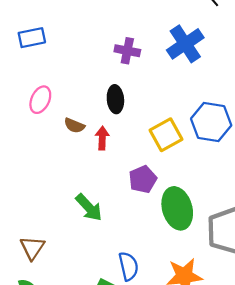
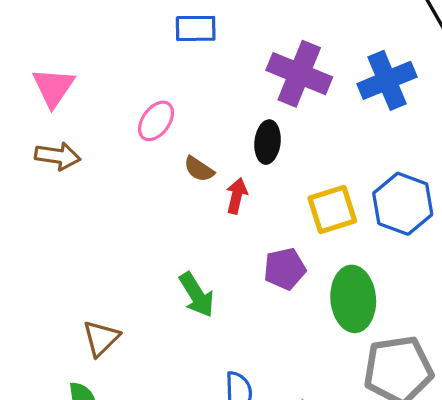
blue rectangle: (32, 38) -> (196, 28), moved
purple cross: (127, 51) -> (299, 74), size x1.6
green ellipse: (177, 208) -> (353, 299), moved

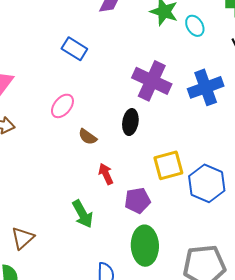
blue rectangle: (196, 28) -> (74, 49), moved, turned 30
red arrow: (237, 196) -> (106, 174), moved, turned -40
blue hexagon: (403, 204) -> (207, 183), moved
green ellipse: (353, 299) -> (145, 246), moved

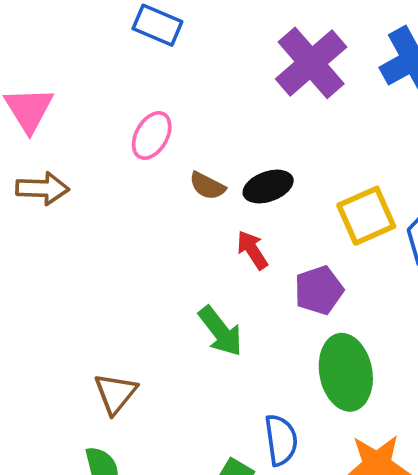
purple cross: (152, 81) -> (311, 63), turned 33
black ellipse: (130, 122) -> (268, 187), moved, turned 70

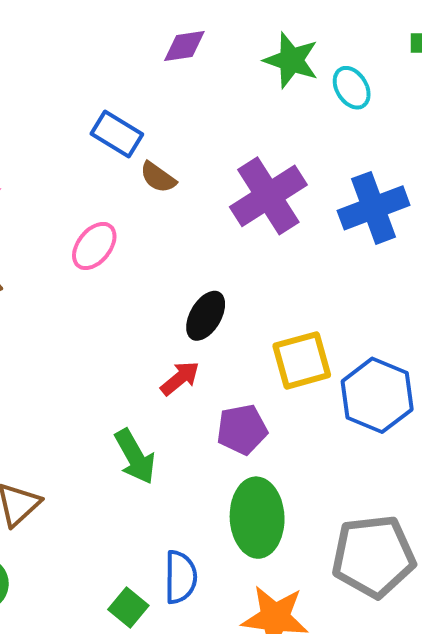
brown semicircle: (207, 186) -> (158, 177), moved
black ellipse: (268, 187) -> (206, 316), turned -48
red arrow: (252, 250) -> (180, 378), turned 75

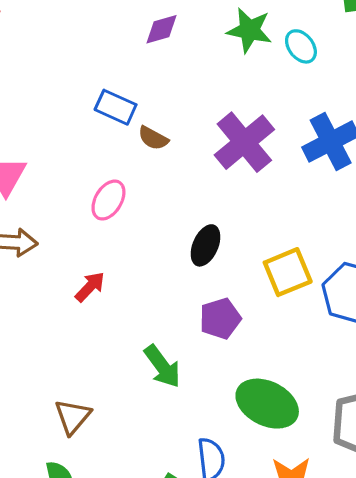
red arrow: (180, 378) -> (90, 287), moved
purple pentagon: (242, 429) -> (220, 319), moved
green ellipse: (257, 518) -> (267, 404), turned -54

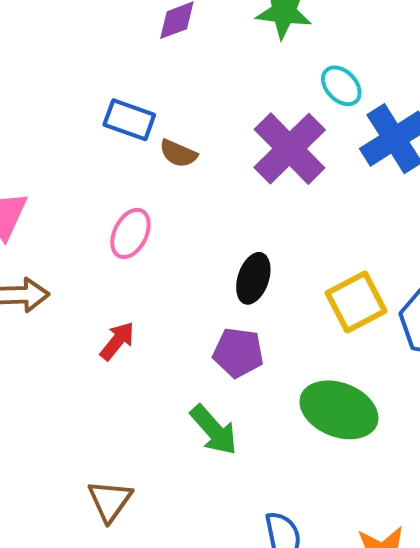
cyan ellipse: (301, 46) -> (341, 86), moved
purple pentagon: (220, 319) -> (238, 353), moved, turned 30
green ellipse: (267, 404) -> (339, 410), moved

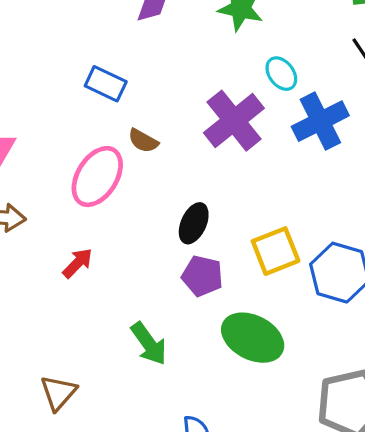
brown semicircle: (178, 153) -> (143, 141), moved
pink ellipse: (130, 233) -> (97, 177), size x1.5
purple pentagon: (238, 353) -> (202, 276), moved

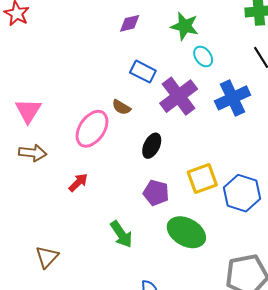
cyan ellipse: (281, 74) -> (203, 56), moved
blue rectangle: (106, 84) -> (143, 72), moved
black ellipse: (194, 223) -> (152, 146), moved
brown triangle: (58, 393) -> (47, 257), moved

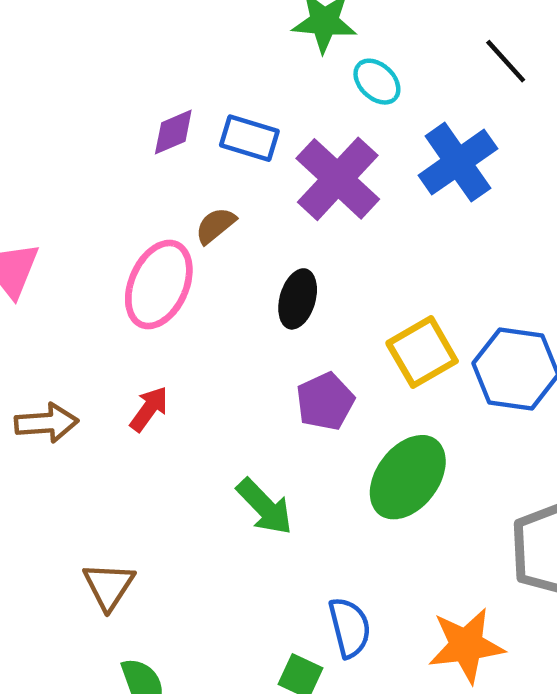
purple diamond: (130, 23) -> (173, 132), moved
brown semicircle: (121, 107) -> (215, 225), turned 120
brown arrow: (33, 153) -> (46, 423), moved
purple pentagon: (156, 193) -> (325, 401), turned -30
green ellipse: (186, 232) -> (408, 477), turned -72

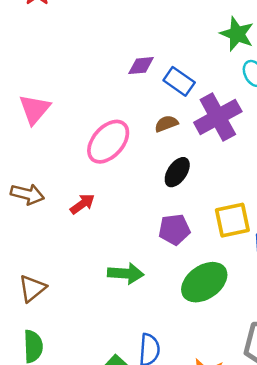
brown semicircle: (215, 225) -> (166, 124), moved
green arrow: (265, 507) -> (126, 274), turned -60

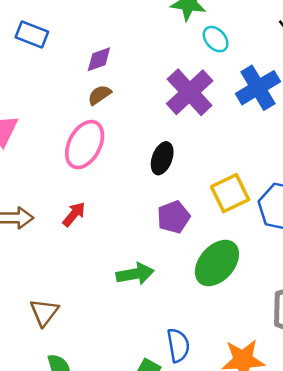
blue rectangle: (179, 81) -> (32, 34), moved
brown semicircle: (166, 124) -> (99, 95), moved

